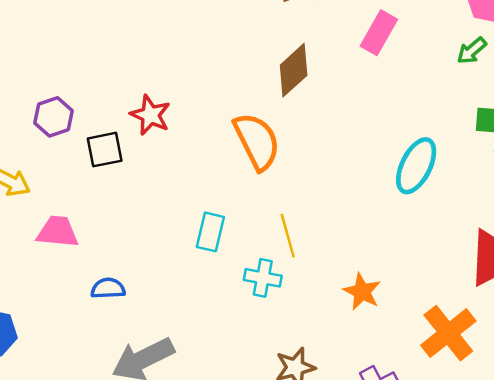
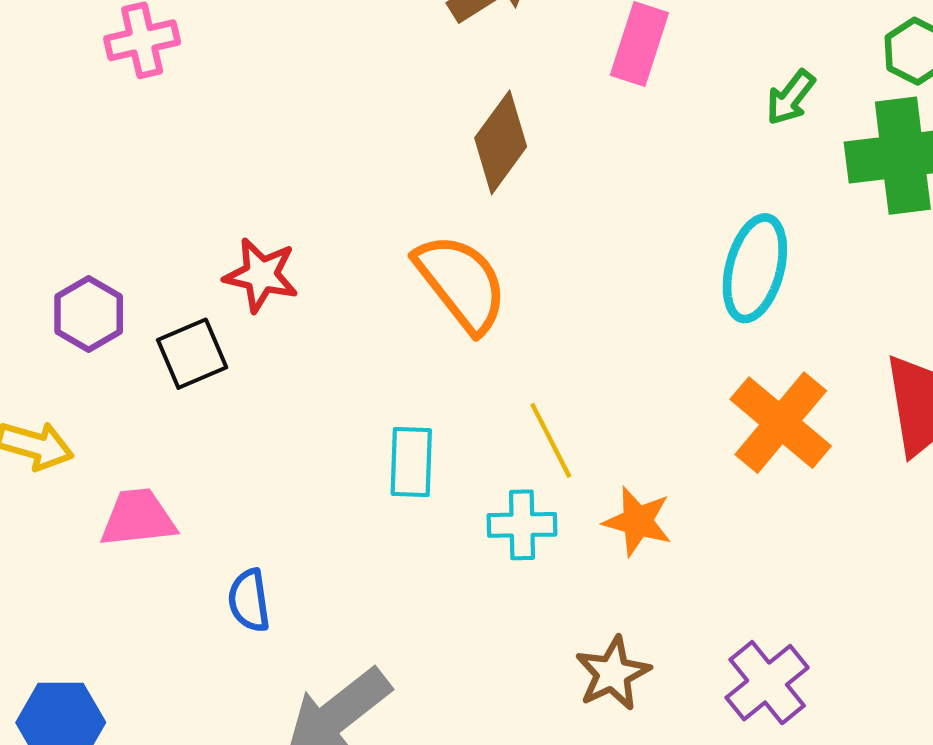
green arrow: (472, 51) -> (791, 97), moved
blue semicircle: (108, 288) -> (249, 600), turned -84
orange star: (362, 292) -> (638, 521), moved
orange cross: (448, 333) -> (781, 423), moved

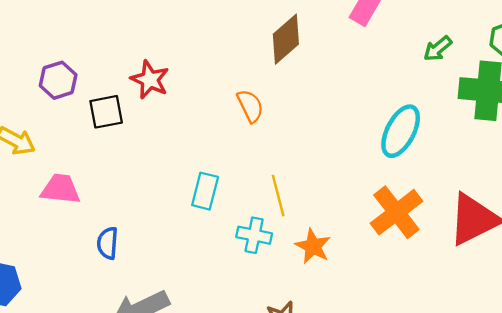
orange semicircle: (461, 283) -> (250, 106), size x0.6

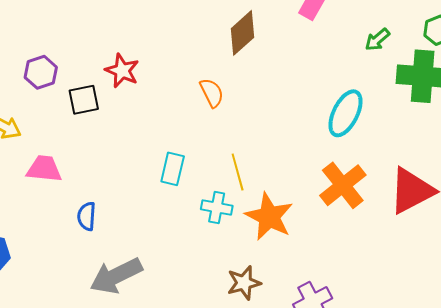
orange star: (313, 246) -> (269, 217), size x1.5

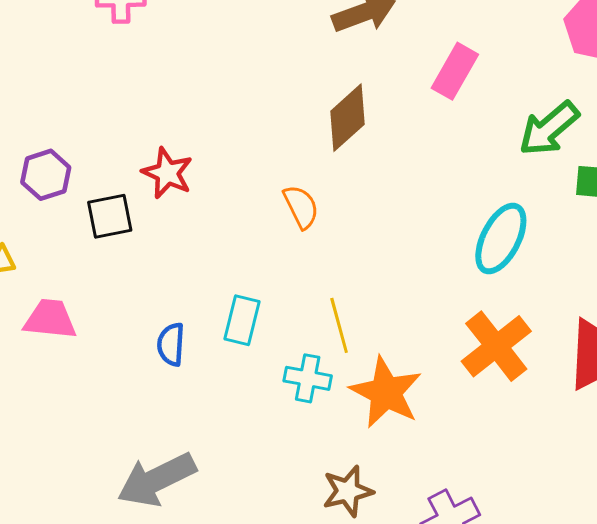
green arrow: (377, 40) -> (549, 129), size x1.6
blue semicircle: (87, 216) -> (171, 344), moved

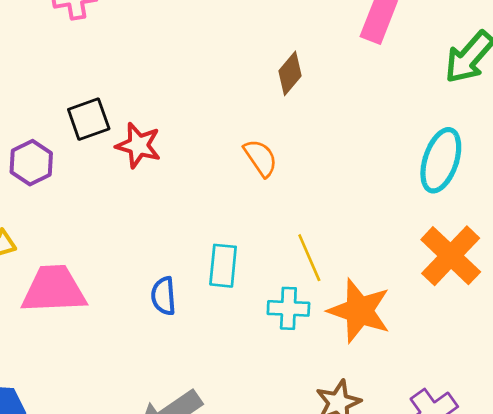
brown diamond: (348, 118) -> (290, 73), size x0.7
black square: (110, 216) -> (89, 119), moved
pink trapezoid: (50, 319) -> (54, 289), size x1.4

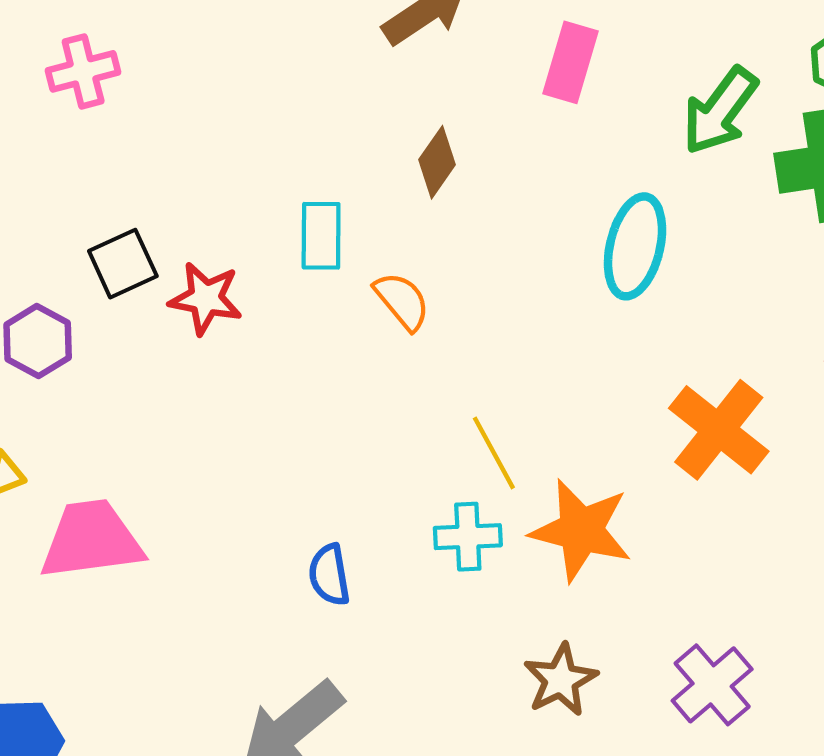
cyan ellipse: (441, 160) -> (635, 246), moved
cyan rectangle: (223, 266) -> (321, 236), moved
blue semicircle: (164, 296) -> (329, 575), moved

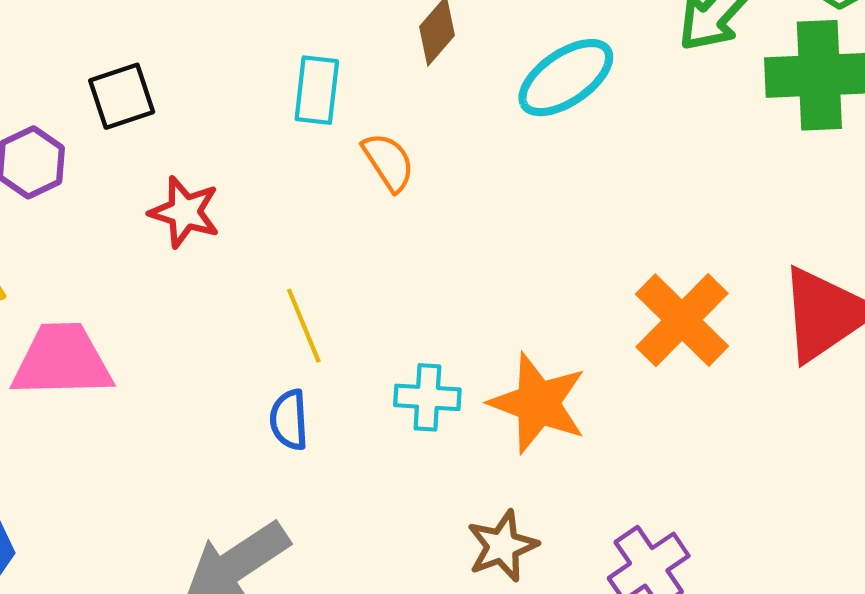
cyan ellipse: (635, 246) -> (566, 78), moved, turned 36
red star: (206, 298) -> (185, 212), moved
yellow line: (494, 453) -> (304, 326), moved

